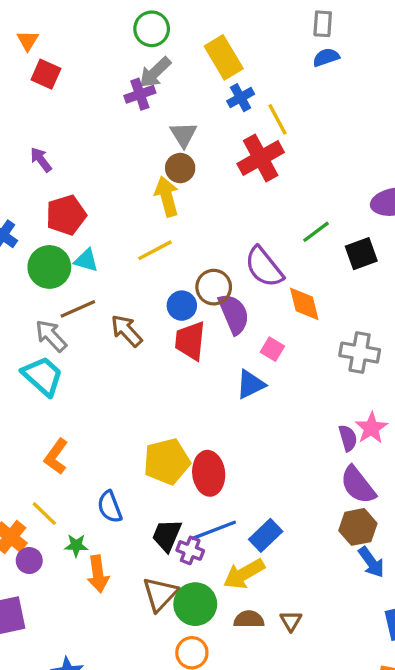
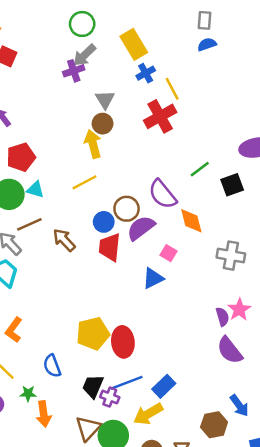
purple semicircle: (234, 314) -> (141, 228), turned -104
brown hexagon: (358, 527) -> (214, 425), moved

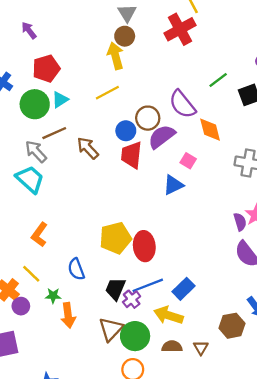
cyan triangle: (35, 190) -> (60, 100), turned -48
purple cross: (110, 397) -> (132, 299), turned 30
yellow arrow: (148, 414) -> (169, 315), turned 48

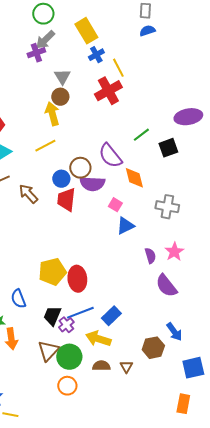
purple semicircle: (162, 137) -> (92, 184), turned -140
blue triangle: (173, 185) -> (125, 226), moved
purple semicircle: (240, 222) -> (150, 256), moved

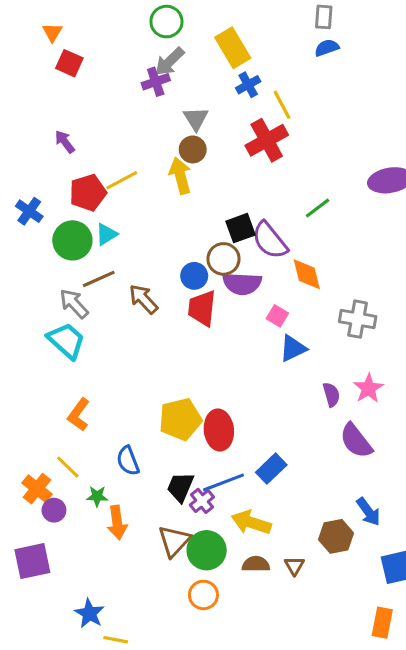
yellow line: (45, 146) -> (122, 180), moved
black square: (168, 148) -> (240, 228), moved
blue rectangle: (111, 316) -> (271, 469), moved

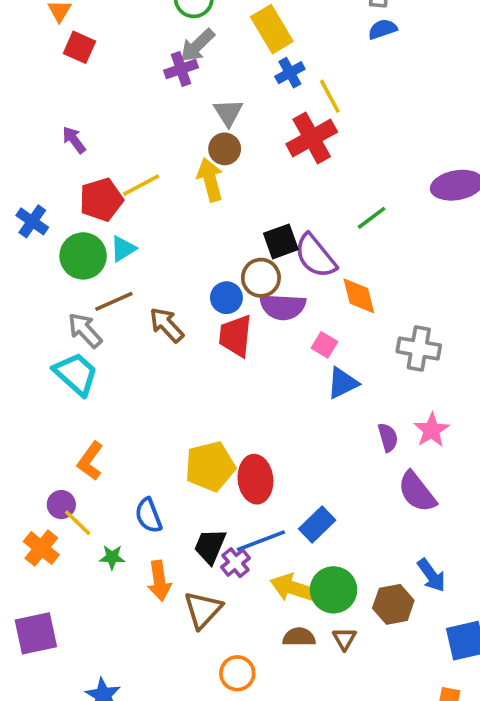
purple circle: (54, 510) -> (61, 505), moved
orange arrow: (117, 522) -> (159, 581), moved
green circle: (207, 550) -> (333, 590), moved

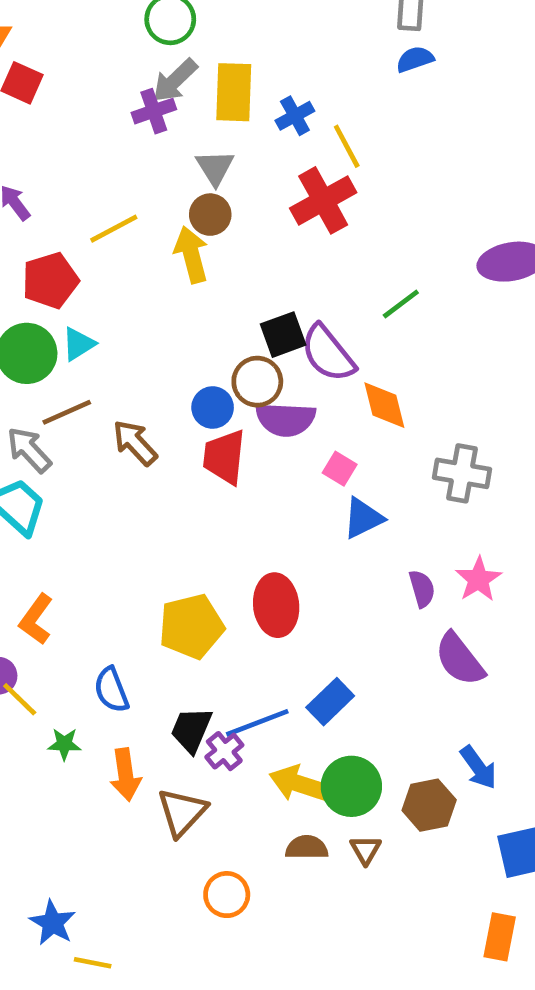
yellow rectangle: (272, 29) -> (234, 92), moved, turned 33
yellow line: (141, 185) -> (114, 229), moved
red ellipse: (255, 479) -> (276, 605), moved

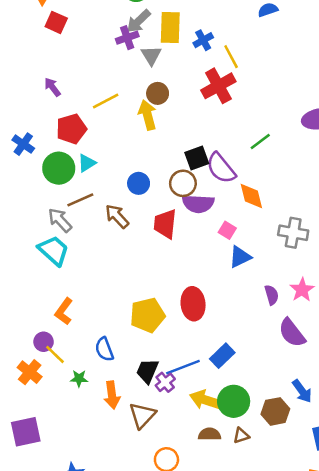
gray triangle: (215, 167) -> (151, 55), moved
blue circle: (213, 407) -> (139, 183), moved
brown triangle: (366, 850) -> (241, 436), turned 42

